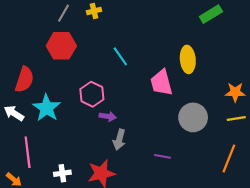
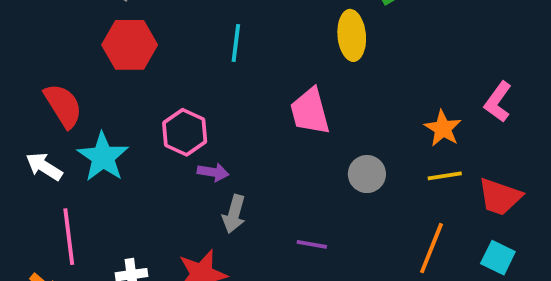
cyan line: (120, 56) -> (236, 43), moved, turned 42
yellow ellipse: (188, 59) -> (352, 35), moved
red semicircle: (24, 79) -> (63, 106), turned -50
orange star: (235, 92) -> (443, 128), turned 30
gray circle: (193, 117) -> (367, 174), size x0.7

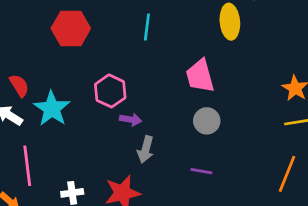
red semicircle: (63, 106) -> (19, 86), moved, size x0.7
gray circle: (367, 174) -> (207, 121), moved

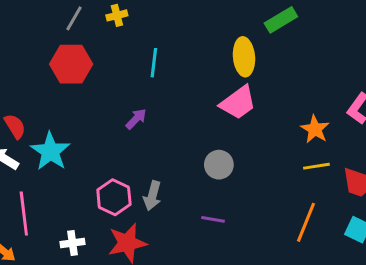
pink trapezoid: (200, 76) -> (238, 103), moved, turned -111
pink hexagon: (110, 91) -> (114, 197), moved
purple arrow: (131, 120) -> (136, 119), moved, turned -55

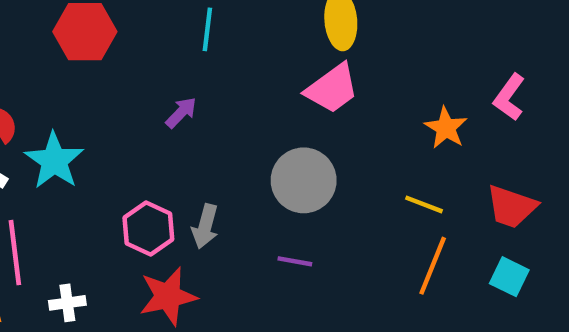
gray circle: (219, 165) -> (304, 180), size x1.5
yellow line: (316, 166) -> (424, 204), moved, turned 30
white cross: (73, 243) -> (67, 303), moved

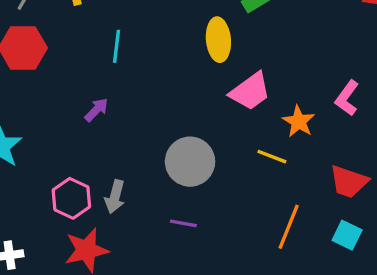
pink trapezoid: (332, 88) -> (250, 91), moved
yellow line: (424, 204) -> (272, 157), moved

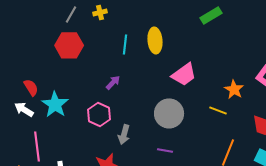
yellow ellipse: (218, 40) -> (155, 40), moved
pink trapezoid: (250, 91) -> (184, 74), moved
pink hexagon: (71, 198) -> (99, 114), moved

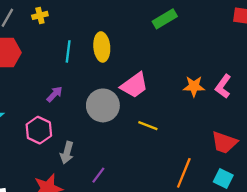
orange star: (234, 89) -> (194, 86), moved, turned -30
yellow line: (218, 110) -> (148, 126), moved
gray circle: (169, 113) -> (103, 105), moved
purple line: (165, 150) -> (98, 175), moved, turned -63

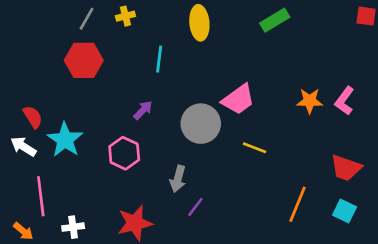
yellow ellipse: (102, 47) -> (199, 23), moved
gray arrow: (67, 153) -> (178, 179), moved

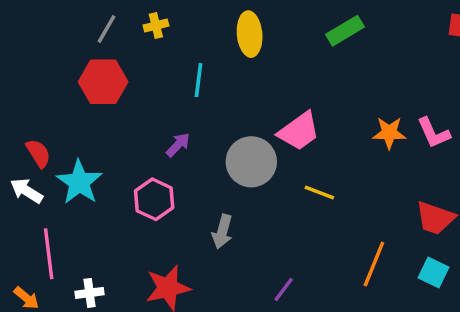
pink L-shape: (345, 101) -> (434, 133), turned -60
purple line: (195, 207) -> (284, 290), moved

